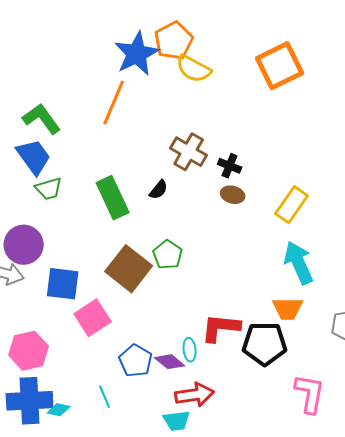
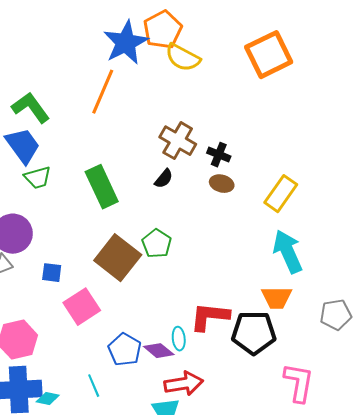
black semicircle: (159, 190) -> (164, 179), moved
blue square: (63, 284) -> (52, 273), size x0.6

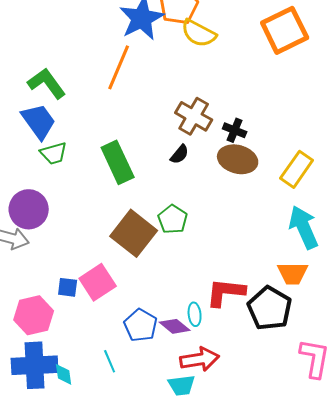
brown ellipse: (222, 184) -> (238, 159), size x1.6
blue square: (52, 273) -> (68, 287), moved
black pentagon: (254, 333) -> (270, 308), turned 30
cyan diamond: (48, 399) -> (64, 374), turned 70

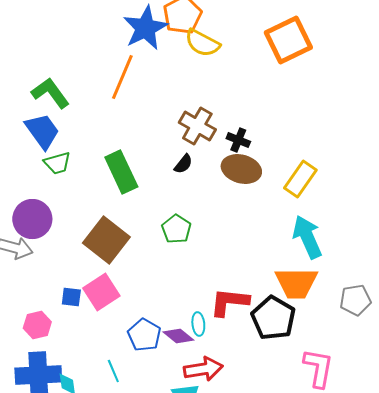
brown square: (134, 233) -> (106, 240), moved
orange trapezoid: (293, 273) -> (296, 283), size x1.4
pink hexagon: (34, 315) -> (37, 325), size x0.7

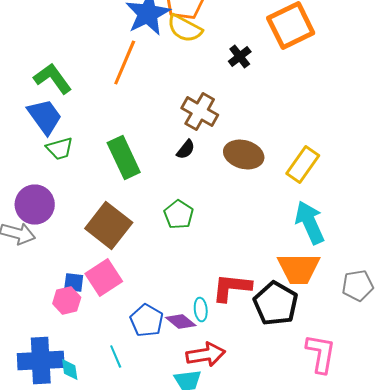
yellow semicircle: (202, 43) -> (185, 28), moved
black cross: (238, 140) -> (240, 56), moved, turned 30
pink hexagon: (37, 325) -> (67, 300), moved

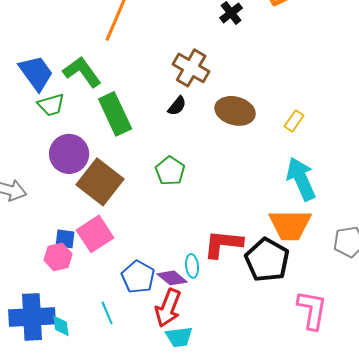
green L-shape: (53, 78) -> (82, 72), moved
yellow rectangle: (303, 164) -> (294, 121), size x0.6
purple circle: (35, 204) -> (69, 154), moved
red arrow: (206, 354) -> (168, 308), moved, turned 120

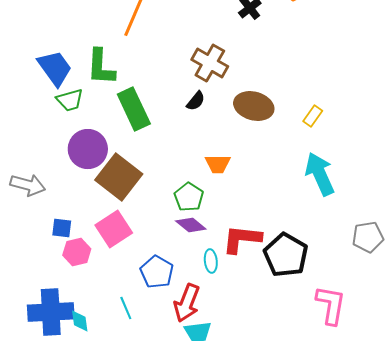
green L-shape: (82, 72) -> (101, 67), turned -141
green pentagon: (170, 171) -> (189, 197), moved
orange trapezoid: (290, 225) -> (218, 164), moved, size x0.6
blue square: (65, 239) -> (62, 228), moved
purple diamond: (172, 278) -> (191, 225), moved

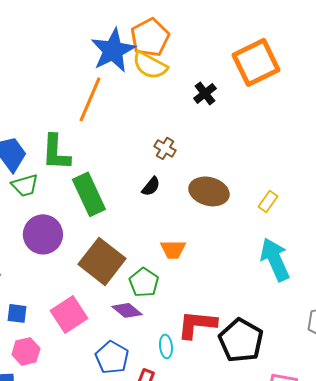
brown cross: (210, 63) -> (165, 148), size x0.6
brown square: (119, 177) -> (102, 261), moved
purple diamond: (191, 225) -> (127, 310), moved
pink hexagon: (77, 252) -> (26, 351), moved

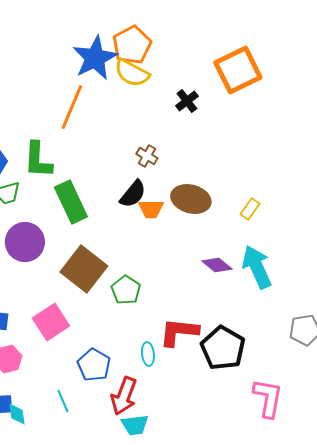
black semicircle: (151, 186) -> (133, 194), size x1.4
orange trapezoid: (173, 249) -> (151, 209), moved
purple diamond: (127, 310) -> (217, 265), moved

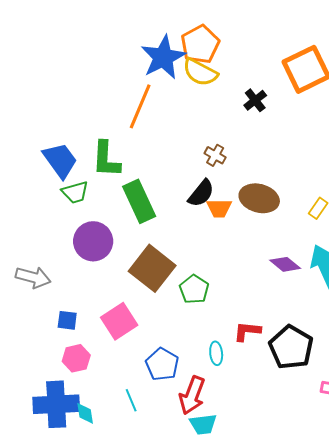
red L-shape: (179, 332) -> (247, 331), size x0.7

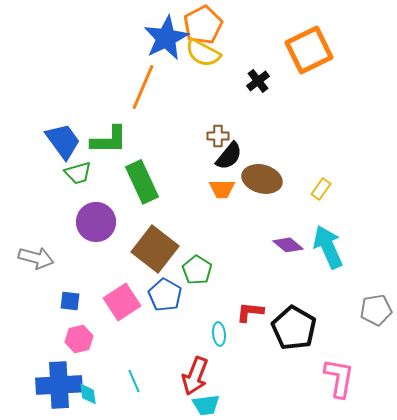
brown cross: (215, 155) -> (218, 136), turned -30
green L-shape: (106, 159) -> (109, 140), turned -93
black semicircle: (201, 193) -> (229, 156), moved
blue pentagon: (162, 364) -> (165, 295), moved

